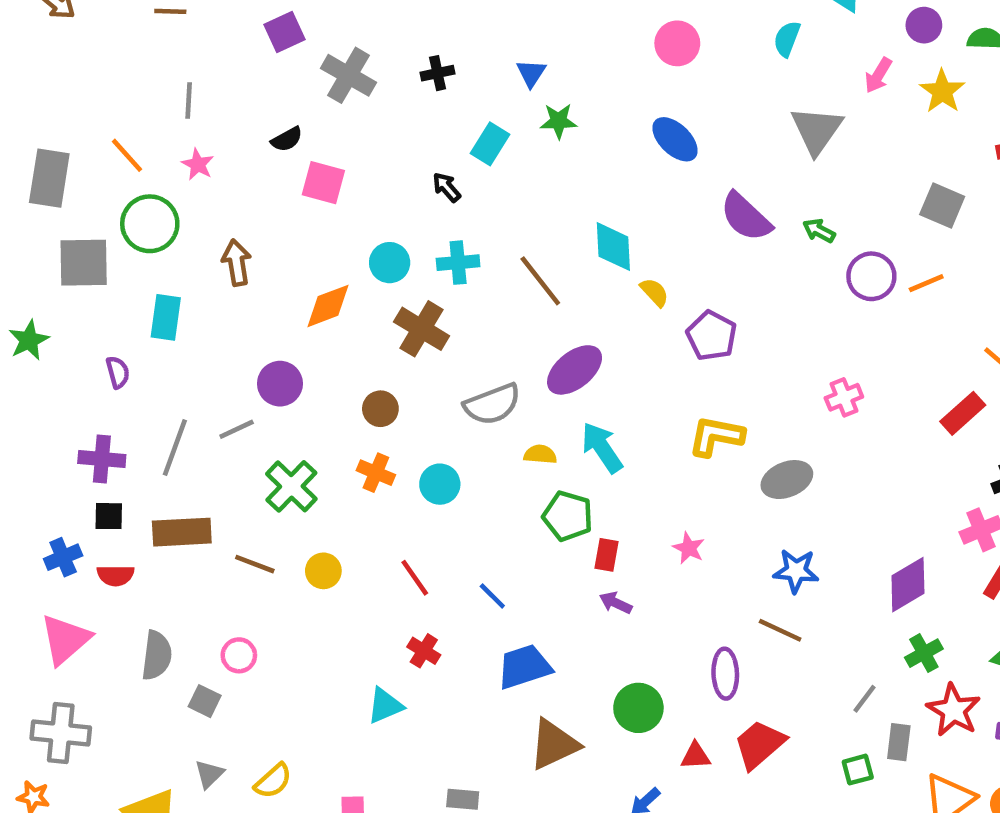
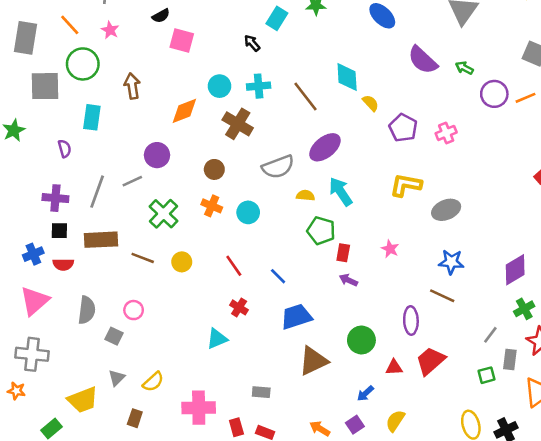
pink cross: (844, 397) -> (446, 133), moved

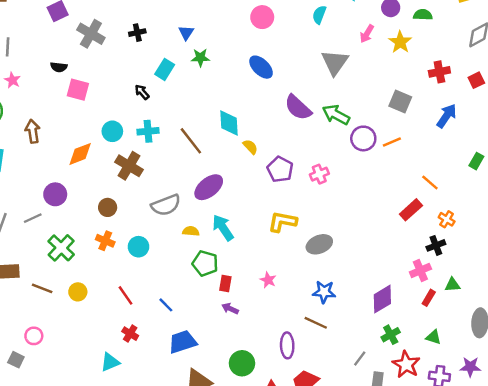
black semicircle: (161, 16) -> (59, 67), turned 35
green arrow: (464, 68) -> (336, 115), size x1.6

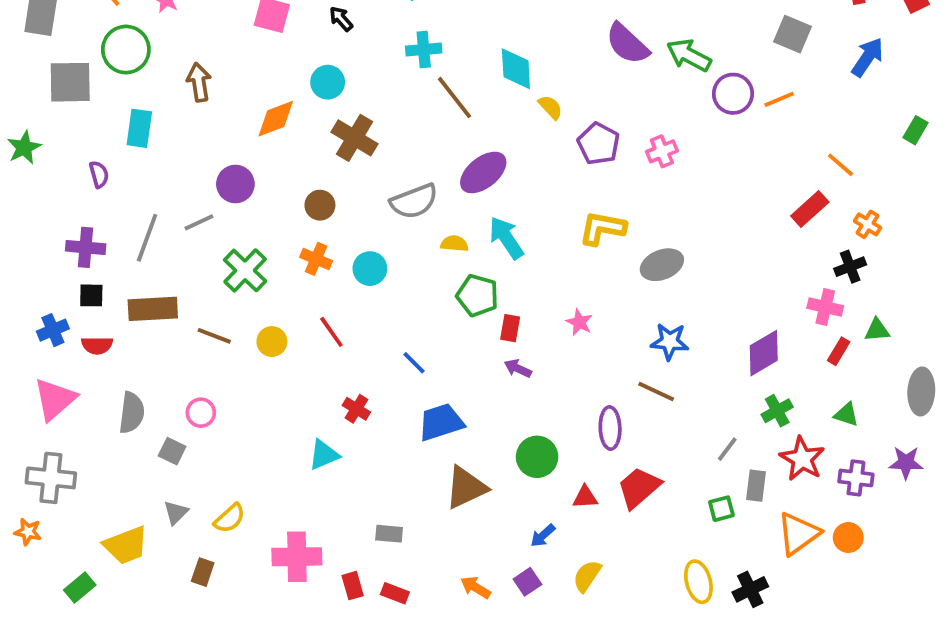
black arrow: (142, 92) -> (341, 19), moved
cyan cross: (148, 131) -> (424, 50), moved
pink cross: (420, 270) -> (825, 307), turned 36
red line: (125, 295) -> (331, 332), moved

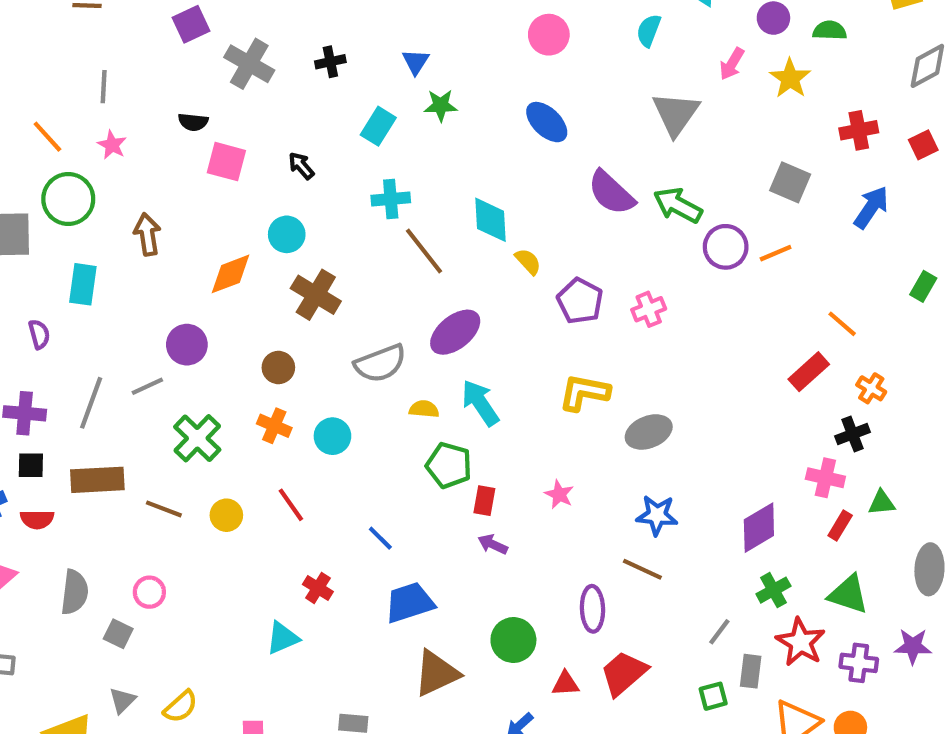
green triangle: (846, 415) -> (848, 594), size x1.5

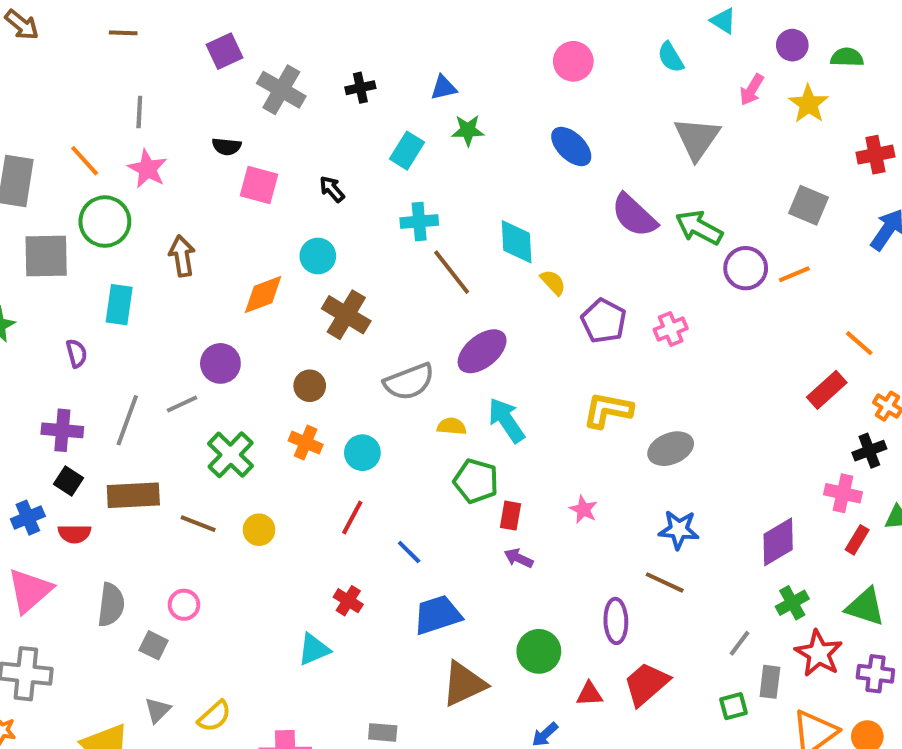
cyan semicircle: (649, 31) -> (671, 57), turned -52
blue triangle: (416, 62) -> (444, 88), turned 44
pink star: (112, 145) -> (147, 169), size x1.4
black square: (31, 465) -> (68, 481), turned 32
red line: (291, 505) -> (352, 518), moved, turned 63

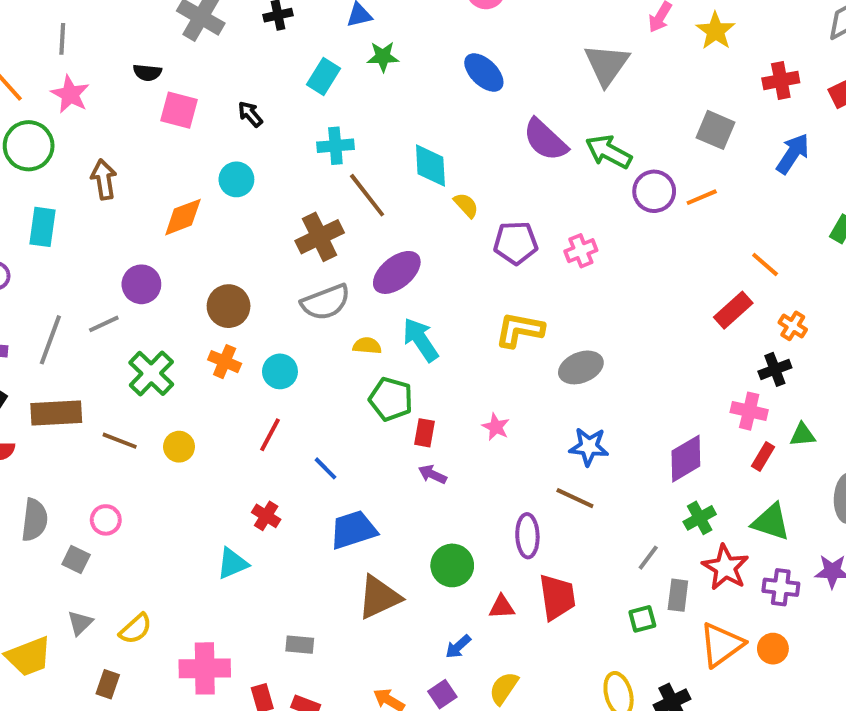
brown cross: (346, 315) -> (320, 237), moved, turned 33
purple pentagon: (604, 321) -> (516, 243), turned -30
brown circle: (310, 386) -> (229, 306), size x1.4
red trapezoid: (646, 684) -> (557, 597), turned 123

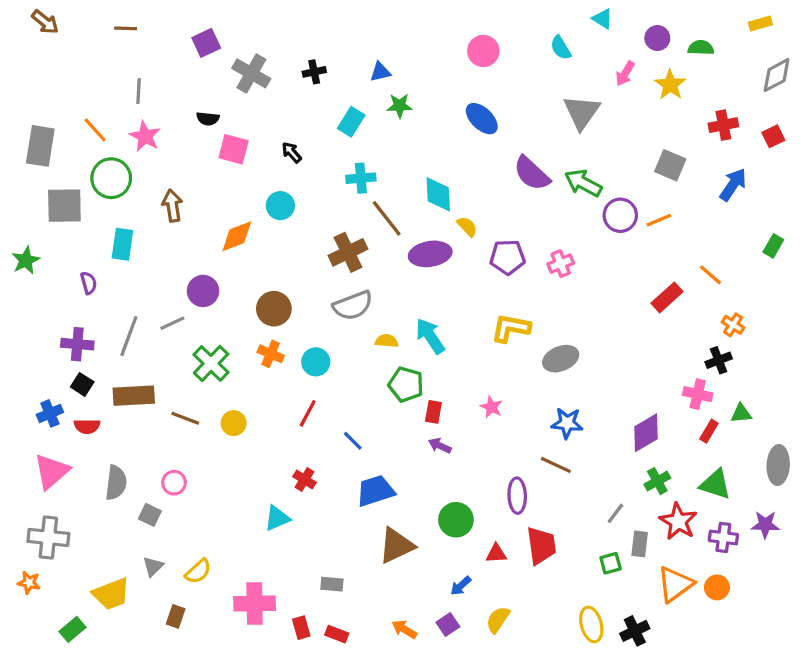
purple ellipse: (397, 272) -> (430, 254), moved, turned 30
red rectangle: (733, 310) -> (667, 297), moved

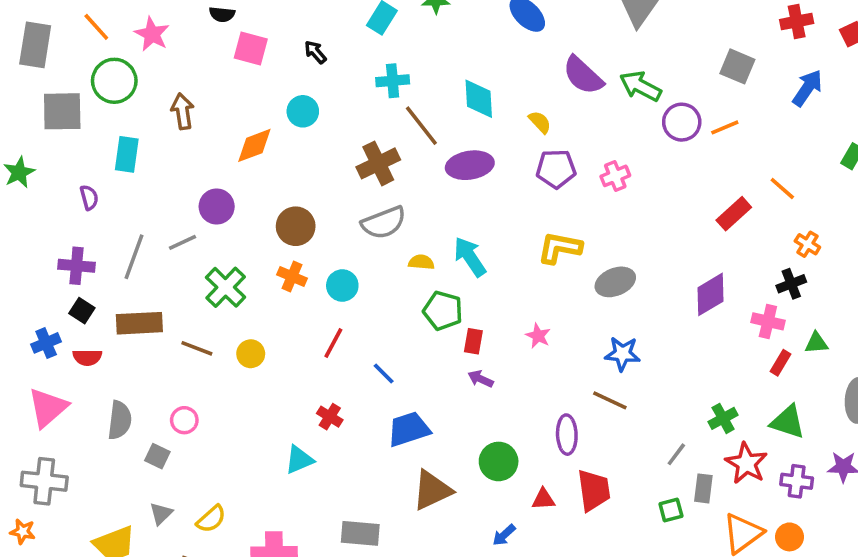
yellow semicircle: (467, 227) -> (540, 122), moved
purple diamond: (646, 433) -> (710, 294), moved
gray rectangle: (332, 584) -> (360, 533), size x1.5

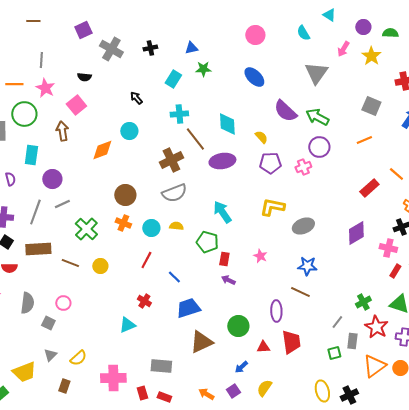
orange line: (96, 27) -> (14, 84), turned -48
pink square: (251, 48) -> (76, 105), moved, turned 36
purple circle: (682, 122) -> (319, 147), moved
purple circle: (217, 206) -> (52, 179), moved
yellow semicircle: (421, 262) -> (176, 226), moved

